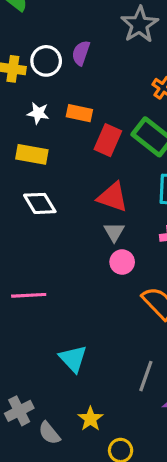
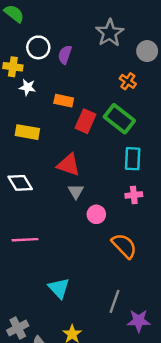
white circle: (46, 61) -> (38, 47), moved
white star: (38, 113) -> (27, 87), moved
red triangle: (113, 197) -> (69, 165), moved
white diamond: (40, 203) -> (20, 183), moved
gray triangle: (114, 232) -> (76, 191), moved

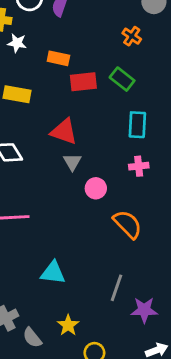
green rectangle: (119, 119) -> (122, 79), size x0.7
red rectangle: (85, 121) -> (83, 82), turned 60
cyan triangle: (59, 288) -> (53, 273), turned -40

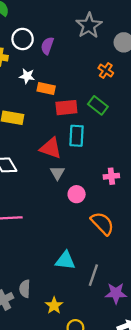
white star: (17, 43) -> (27, 76), moved
cyan rectangle: (137, 125) -> (77, 136), moved
cyan triangle: (53, 273) -> (65, 261), moved
gray semicircle: (32, 338) -> (25, 289), moved, turned 42

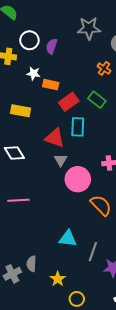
gray star: (89, 26) -> (89, 28), turned 30
red rectangle: (66, 108) -> (69, 102), turned -30
pink circle: (77, 194) -> (78, 179), size x1.6

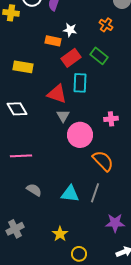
white star: (33, 73) -> (70, 30), moved
gray line: (93, 252) -> (95, 193), moved
gray semicircle: (31, 264) -> (34, 190), moved, turned 119

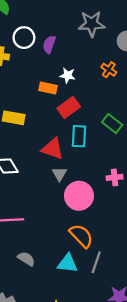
green rectangle: (99, 56) -> (112, 124), moved
orange semicircle: (103, 161) -> (81, 236), moved

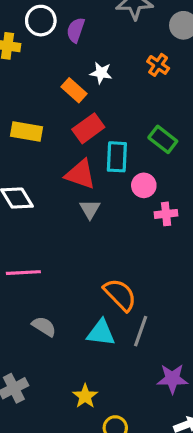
orange rectangle: (48, 88) -> (74, 90), turned 30
red rectangle: (69, 107) -> (88, 128), moved
pink circle: (79, 196) -> (144, 185), moved, size x0.6

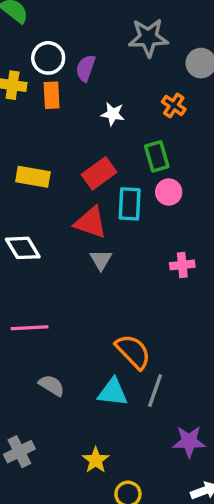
orange rectangle: (74, 90) -> (52, 95), moved, turned 45
green rectangle: (163, 139) -> (157, 156), moved, turned 36
pink circle: (144, 185) -> (169, 192), moved

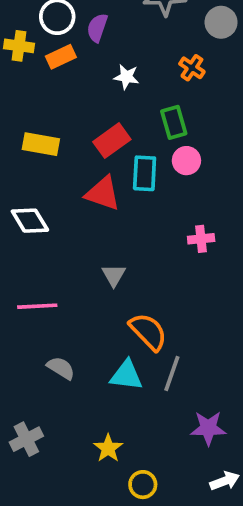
orange rectangle: (52, 95) -> (61, 57), turned 68
gray triangle: (101, 260) -> (114, 275), moved

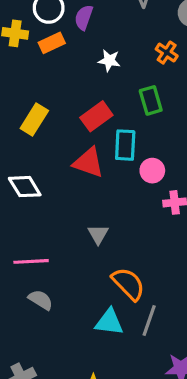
yellow rectangle: (41, 144) -> (34, 120), turned -68
pink circle: (186, 161) -> (152, 171), moved
gray semicircle: (61, 368) -> (41, 300), moved

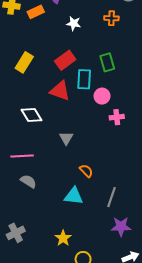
orange cross: (167, 53) -> (111, 18), turned -32
green rectangle: (151, 100) -> (107, 62), moved
white diamond: (25, 187) -> (32, 115), moved
orange semicircle: (128, 284) -> (86, 171), size x0.6
gray line: (149, 320) -> (111, 197), moved

